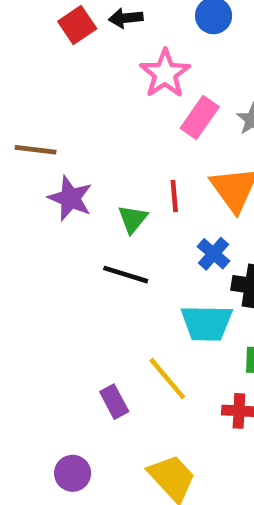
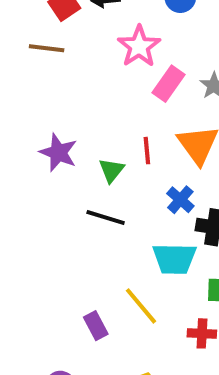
brown line: (36, 150) -> (47, 48), moved

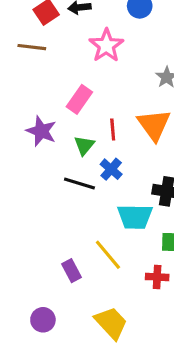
pink rectangle: (169, 84) -> (79, 99), moved
blue cross: (180, 200) -> (111, 169), moved

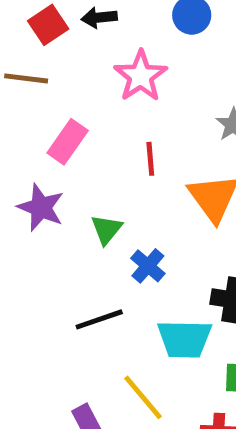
pink rectangle: (79, 99) -> (68, 142), moved
red line: (113, 130) -> (150, 159), moved
black line: (79, 183) -> (99, 319), moved, turned -36

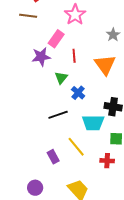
pink rectangle: (68, 142) -> (56, 39), moved
red line: (150, 159) -> (74, 56), moved
purple star: (41, 207) -> (41, 57), moved, turned -30

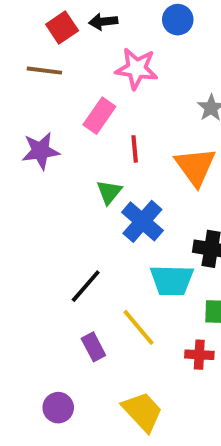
pink star: (75, 15) -> (137, 69), turned -30
purple star: (41, 57) -> (41, 151), moved
blue cross: (78, 93) -> (142, 221), size x1.5
black line: (58, 115) -> (86, 286), moved, turned -30

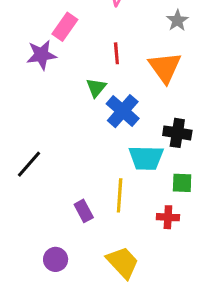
pink rectangle: (99, 116) -> (65, 27), moved
black line: (86, 286) -> (29, 164), moved
yellow line: (139, 327) -> (120, 195), turned 44

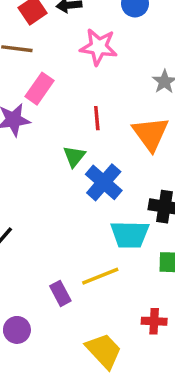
yellow line: (120, 195) -> (100, 276), turned 64
red cross: (168, 217) -> (154, 321), moved
purple circle: (56, 259) -> (17, 330), moved

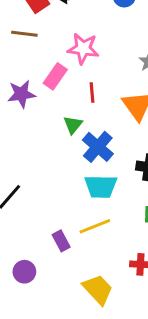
pink star: (99, 47) -> (83, 48), moved
pink rectangle: (39, 89) -> (55, 76), moved
cyan trapezoid: (130, 234) -> (101, 187), moved

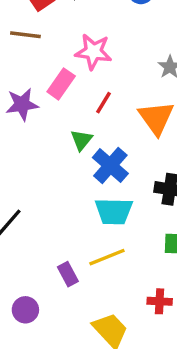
red line: (92, 93) -> (104, 103), turned 36

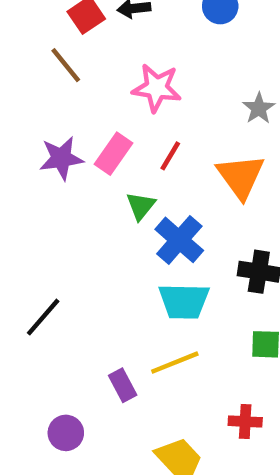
brown line: (25, 35) -> (66, 65), turned 44
pink rectangle: (61, 84) -> (114, 154), moved

